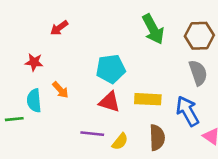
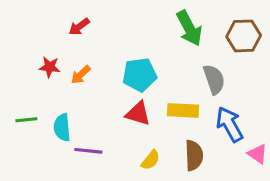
gray semicircle: (198, 73) -> (214, 79), moved
orange arrow: (60, 90) -> (81, 75), moved, turned 90
cyan semicircle: (34, 101) -> (62, 127), moved
green line: (14, 119) -> (26, 120), moved
purple line: (92, 134) -> (88, 151), moved

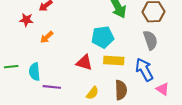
red star: (50, 67) -> (26, 20), moved
cyan pentagon: (140, 75) -> (103, 37), moved
gray semicircle: (214, 79) -> (150, 40), moved

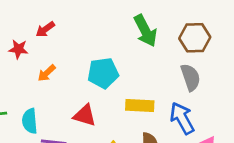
cyan pentagon: (103, 37) -> (103, 73), moved
red triangle: (84, 63) -> (85, 115), moved

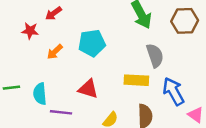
cyan pentagon: (103, 73) -> (92, 43), moved
gray semicircle: (191, 77) -> (155, 55), moved

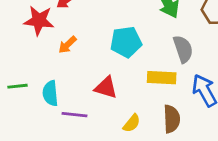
red star: (30, 31) -> (39, 20), size x1.5
cyan pentagon: (92, 43) -> (126, 42), moved

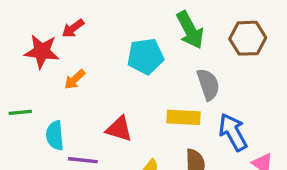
cyan pentagon: (126, 42) -> (146, 56), moved
green line: (17, 86) -> (20, 112), moved

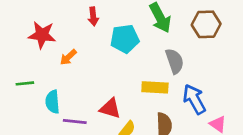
red arrow: (73, 28) -> (93, 16), moved, turned -60
red triangle: (119, 129) -> (110, 108), moved

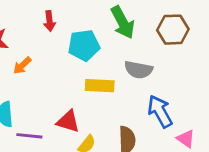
gray semicircle: (175, 61) -> (138, 70), turned 120
yellow rectangle: (155, 87) -> (100, 86), moved

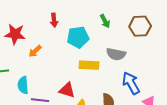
green arrow: (123, 22) -> (105, 21), size x0.6

